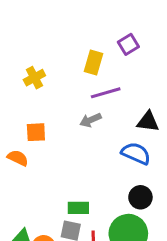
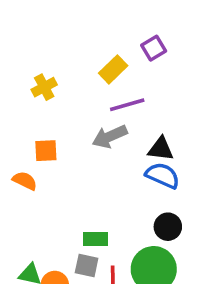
yellow rectangle: (94, 62) -> (113, 69), turned 30
gray arrow: (90, 120) -> (110, 137), size x1.4
black triangle: (148, 122) -> (161, 149), moved

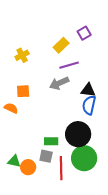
blue semicircle: (163, 175) -> (89, 105), turned -102
black circle: (168, 227) -> (78, 134), moved, size x1.6

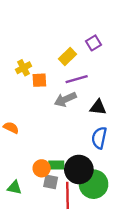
orange square: (23, 91) -> (39, 80), moved
blue semicircle: (89, 105) -> (99, 138), moved
black circle: (78, 134) -> (79, 169), moved
orange circle: (28, 167) -> (42, 168), moved

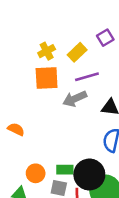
yellow cross: (23, 68) -> (47, 51), moved
orange square: (39, 80) -> (47, 78), size x1.5
orange circle: (42, 168) -> (36, 173), moved

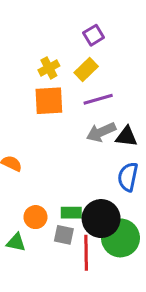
purple square: (105, 38) -> (94, 35), moved
gray arrow: (75, 99) -> (101, 132), moved

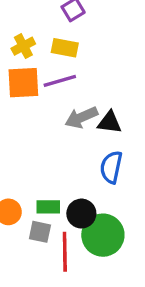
yellow rectangle: (86, 69) -> (65, 48), turned 55
purple line: (98, 99) -> (60, 81), moved
black circle: (101, 219) -> (81, 214), size x0.7

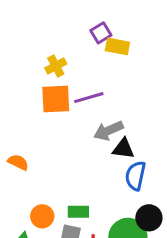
yellow rectangle: (65, 48) -> (117, 46), moved
black triangle: (110, 122) -> (123, 149), moved
black circle: (81, 214) -> (149, 218), moved

